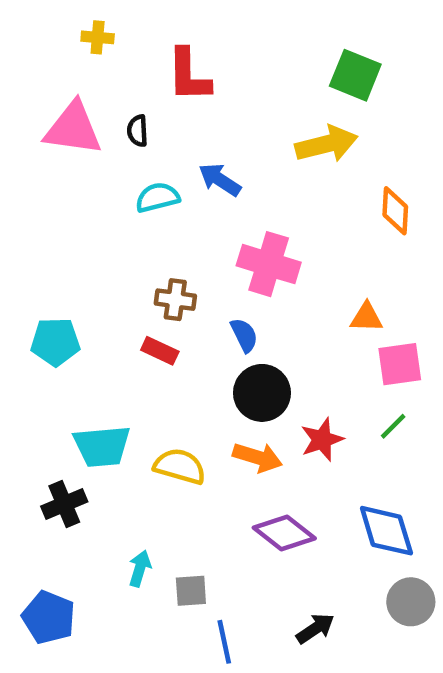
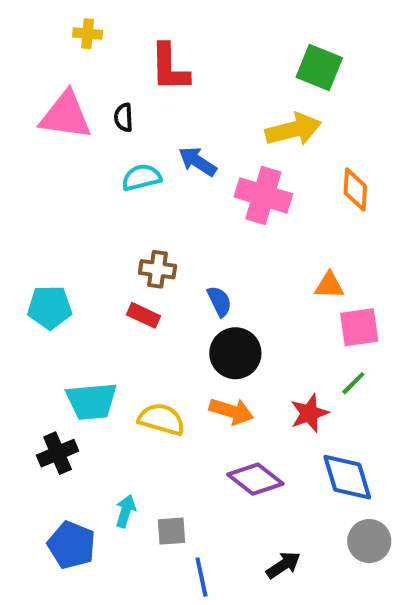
pink cross: (269, 264) -> (263, 195), moved
red star: (322, 440) -> (309, 413), moved
blue pentagon: (49, 617) -> (72, 545), moved

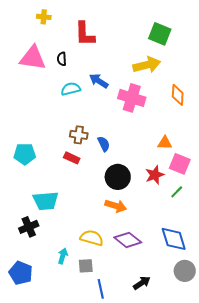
blue semicircle: (219, 301) -> (104, 144), moved
pink square: (359, 327) -> (180, 164), turned 30
red star: (309, 413) -> (155, 175), moved
yellow semicircle: (161, 419) -> (92, 238), moved
blue pentagon: (72, 545) -> (21, 273), moved

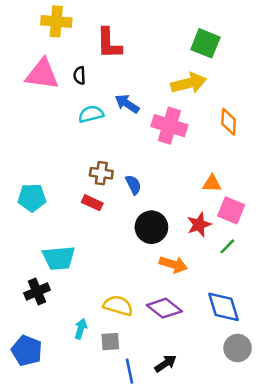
yellow cross: (44, 17) -> (56, 21), size x1.6
orange arrow: (116, 206) -> (173, 264), moved
black arrow: (142, 283) -> (166, 363), moved

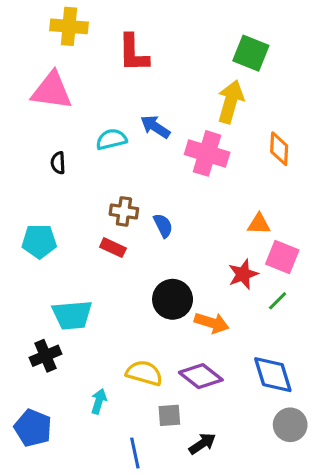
black semicircle: (79, 75) -> (58, 163), moved
yellow arrow: (189, 83) -> (231, 102), turned -60
black circle: (151, 227) -> (173, 299), moved
gray square: (110, 342) -> (169, 415), moved
blue line: (130, 371) -> (135, 453), moved

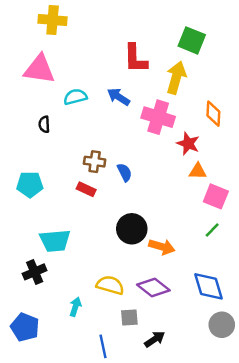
red L-shape: (133, 53) -> (135, 58), moved
cyan semicircle: (111, 139) -> (75, 97), moved
red star: (243, 274) -> (188, 144), moved, turned -30

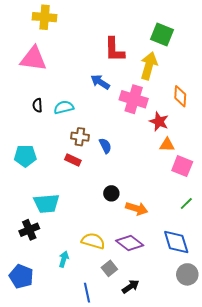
cyan semicircle: (75, 97) -> (64, 107), moved
black circle: (132, 229) -> (111, 193), size x0.6
green line: (212, 230) -> (186, 204), moved
gray square: (129, 318) -> (109, 268), turned -35

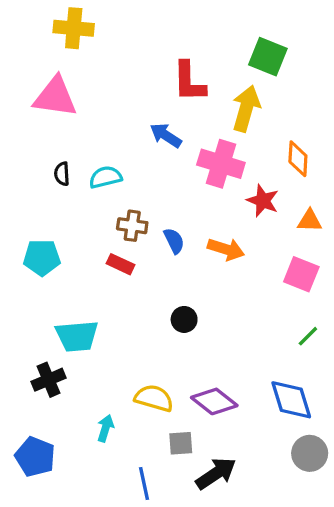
orange triangle: (167, 145) -> (310, 221), moved
orange arrow: (137, 209) -> (226, 249), moved
gray square: (109, 268) -> (181, 443), turned 35
black arrow: (131, 287) -> (216, 473), size x1.4

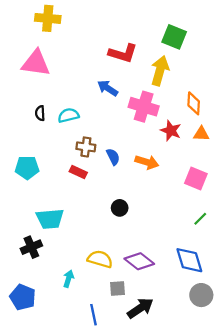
red L-shape: (189, 82) -> (123, 53), turned -72
orange triangle: (310, 221) -> (201, 134), moved

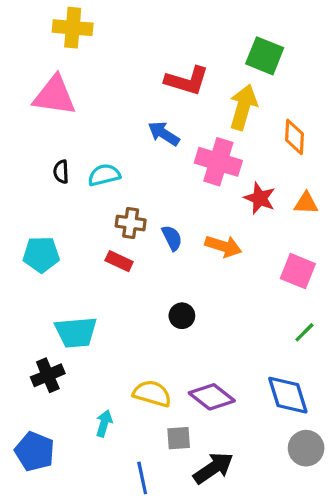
orange diamond: (194, 103) -> (294, 137), moved

